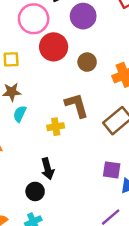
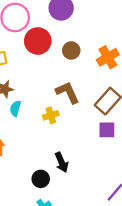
black arrow: (48, 169) -> (62, 162), moved
purple square: (112, 170) -> (107, 130), moved

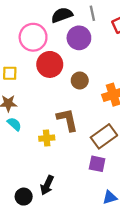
cyan semicircle: (15, 108) -> (14, 124), turned 104
black arrow: (62, 162) -> (47, 185), turned 36

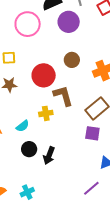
red circle: (50, 64) -> (44, 75), moved
cyan semicircle: (14, 124) -> (23, 126), moved, turned 104
black circle: (24, 197) -> (29, 149), moved

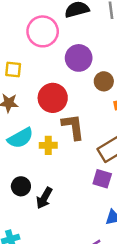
purple circle: (69, 22) -> (79, 58), moved
brown circle: (72, 60) -> (104, 81), moved
cyan semicircle: (23, 126) -> (20, 138), moved, size x1.5

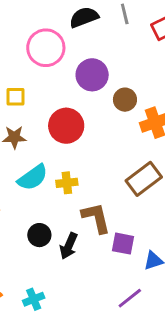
brown L-shape: (73, 127) -> (96, 218), moved
purple square: (102, 179) -> (123, 244), moved

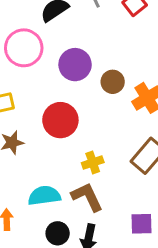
cyan semicircle: (33, 178) -> (44, 196), moved, turned -140
yellow cross: (67, 183) -> (93, 163), moved
brown L-shape: (96, 218) -> (87, 197), moved

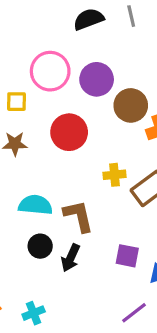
pink circle: (24, 48) -> (50, 71), moved
brown circle: (113, 82) -> (131, 105), size x1.4
yellow cross: (93, 163) -> (115, 175), moved

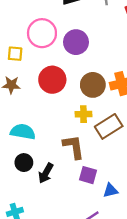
brown circle: (131, 105) -> (93, 85), moved
brown L-shape: (78, 216) -> (74, 147), moved

